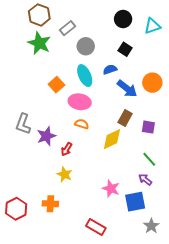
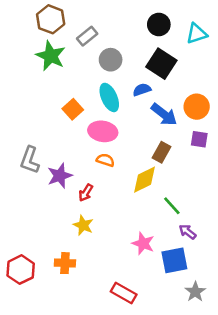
black square: (125, 49) -> (161, 64), size x1.6
purple square: (148, 127) -> (199, 139), moved
green line: (149, 159) -> (172, 206), moved

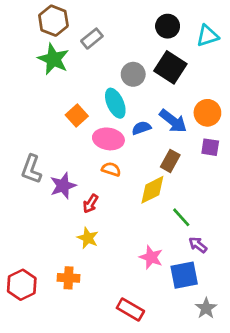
gray circle: (111, 60) -> (133, 74), moved
blue semicircle: (142, 90) -> (141, 128), moved

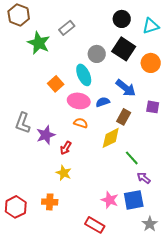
brown hexagon: (53, 21) -> (19, 15), moved
orange circle: (207, 113) -> (151, 63), moved
blue semicircle: (141, 128) -> (103, 102), moved
pink star: (151, 257) -> (110, 200), moved

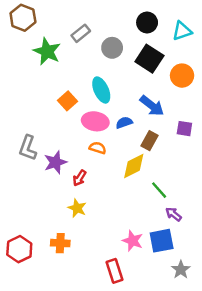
gray circle: (97, 54) -> (112, 48), moved
red rectangle: (95, 225) -> (115, 271), turned 42

